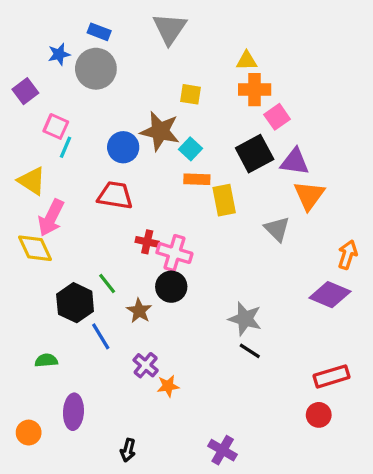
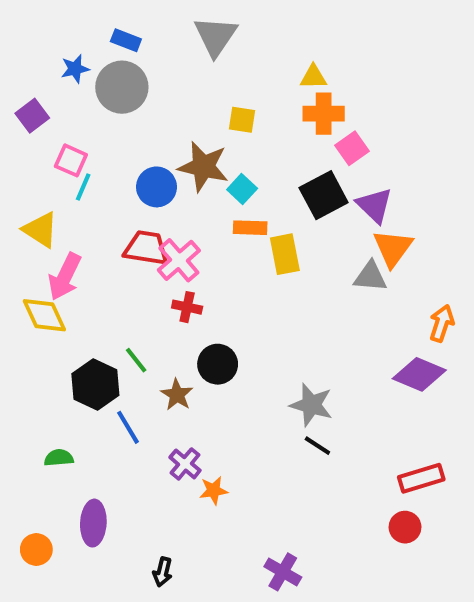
purple triangle: (295, 162) -> (374, 205), turned 36
gray triangle: (277, 229) -> (370, 277), moved, turned -40
pink cross: (174, 253) -> (179, 260), moved, turned 32

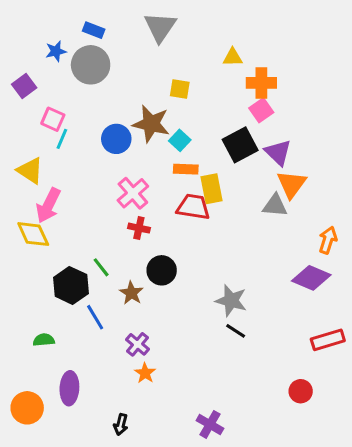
orange cross: (324, 114) -> (261, 83), moved
red trapezoid: (146, 248) -> (193, 207), moved
red rectangle: (421, 478) -> (328, 340), moved
orange star: (214, 490) -> (145, 373), moved, turned -30
orange circle: (36, 550) -> (27, 408), size x1.4

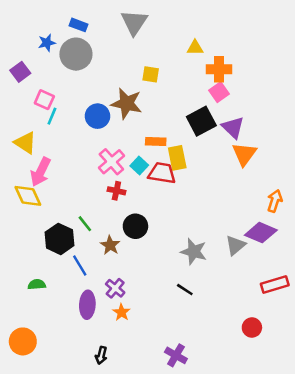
cyan square: (180, 140) -> (139, 165), moved
gray triangle: (275, 205) -> (235, 245), moved, turned -45
black line: (236, 331) -> (185, 290), moved
purple ellipse: (69, 388) -> (87, 305), moved

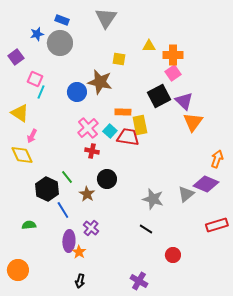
yellow triangle: (195, 48) -> (149, 46), moved
pink arrow: (41, 172) -> (32, 136), size x0.6
orange star: (122, 312) -> (79, 252), moved
red circle: (252, 328) -> (173, 255), moved

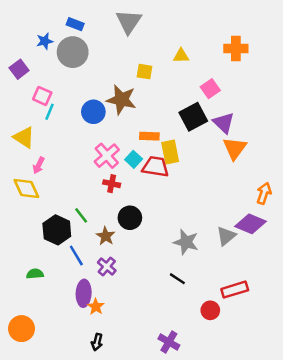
orange cross: (173, 55) -> (236, 48), moved
red rectangle: (217, 225) -> (235, 290), moved
purple cross: (91, 228) -> (107, 266), moved

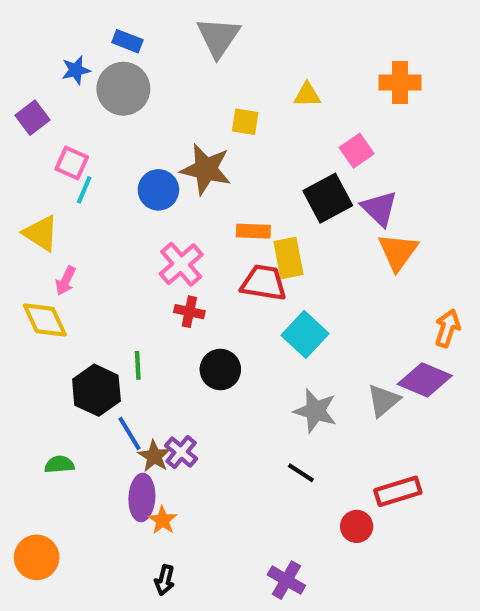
cyan square: (134, 159) -> (305, 334), moved, size x1.5
green line: (81, 215) -> (138, 365), turned 35
brown star: (106, 236) -> (154, 456), moved

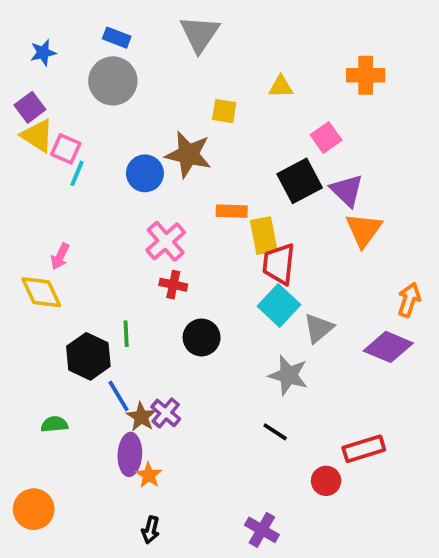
blue star: (76, 70) -> (43, 53), moved
yellow triangle: (41, 233) -> (37, 136), moved
red trapezoid: (264, 283) -> (279, 264), moved, turned -93
gray triangle: (383, 400) -> (318, 328), moved

